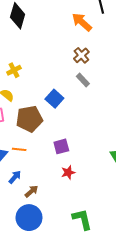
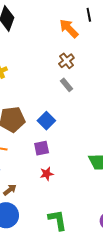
blue square: (54, 99) -> (46, 121), moved

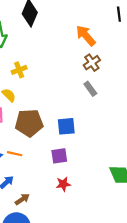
orange arrow: (69, 28) -> (86, 36), moved
blue square: (46, 121) -> (66, 126), turned 36

